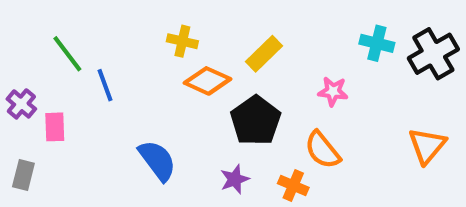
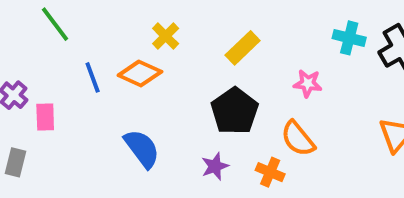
yellow cross: (182, 41) -> (166, 36), turned 32
green line: (67, 54) -> (55, 24), moved
orange diamond: (207, 81) -> (140, 74), moved

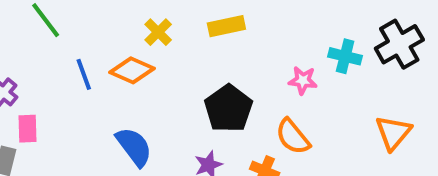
cyan cross: (349, 38) -> (345, 56), moved
yellow rectangle: (243, 48) -> (226, 26), moved, turned 32
pink rectangle: (45, 117) -> (27, 129), moved

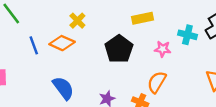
yellow rectangle: (226, 26) -> (143, 18), moved
black pentagon: (228, 109) -> (119, 49), moved
orange semicircle: (293, 137) -> (157, 82), turned 70

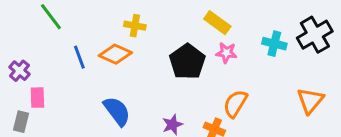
yellow rectangle: (143, 18) -> (217, 23), turned 48
yellow cross: (77, 21) -> (135, 26), turned -35
pink star: (163, 49) -> (226, 53), moved

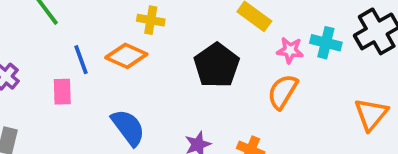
pink star: (226, 53) -> (290, 50), moved
pink rectangle: (37, 98) -> (62, 92), moved
orange semicircle: (235, 104) -> (283, 92), moved

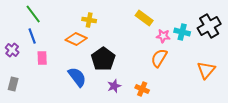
blue line: (81, 60) -> (32, 36), moved
black pentagon: (217, 65) -> (103, 59), moved

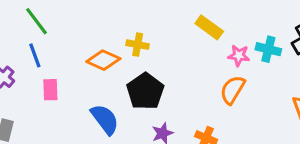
yellow cross: (89, 20) -> (138, 45), moved

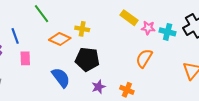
green line: (36, 21) -> (42, 14), moved
pink star: (239, 55) -> (148, 28), moved
black pentagon: (145, 91) -> (87, 59), turned -30

